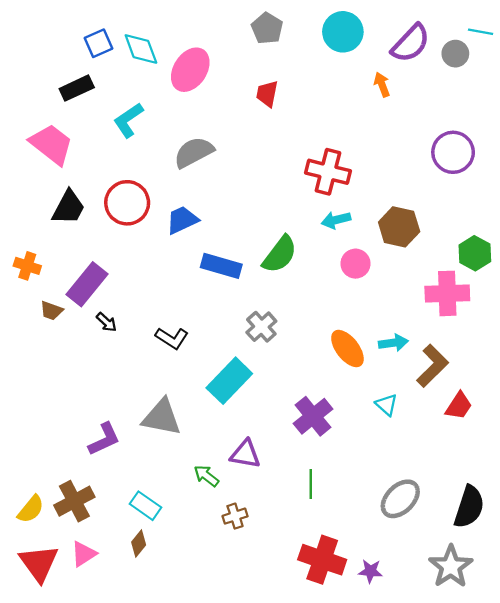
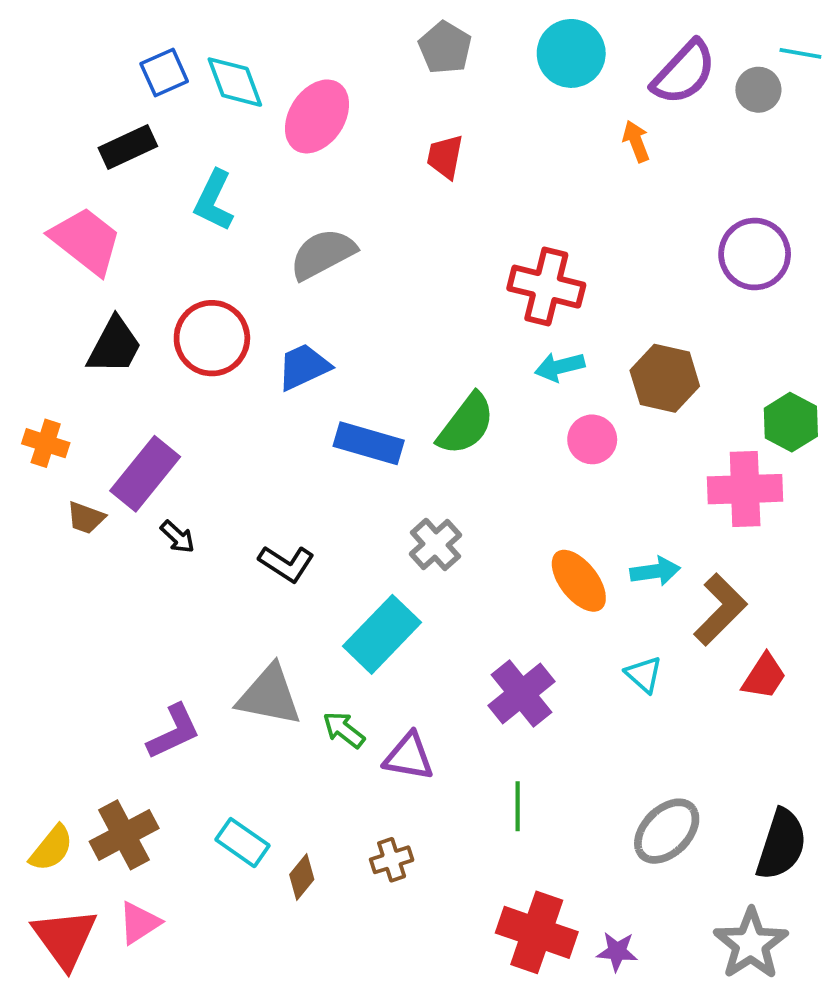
cyan L-shape: (128, 120) -> (214, 201), turned -30
green arrow: (206, 476) -> (344, 730), moved
brown diamond: (139, 544) -> (302, 877), moved

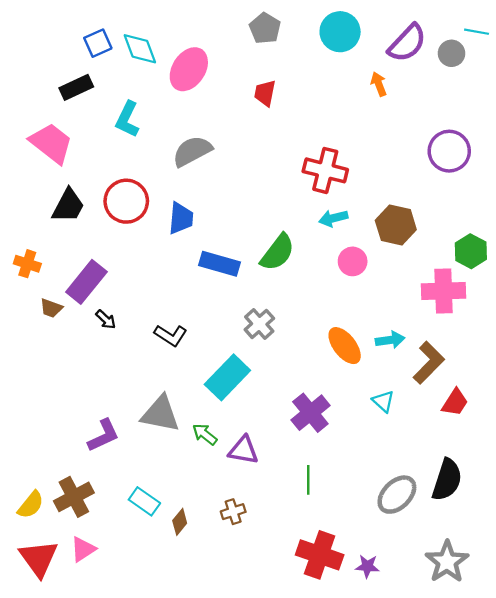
blue trapezoid: (304, 367) -> (181, 218), turned 120
black semicircle: (781, 844) -> (447, 480), moved

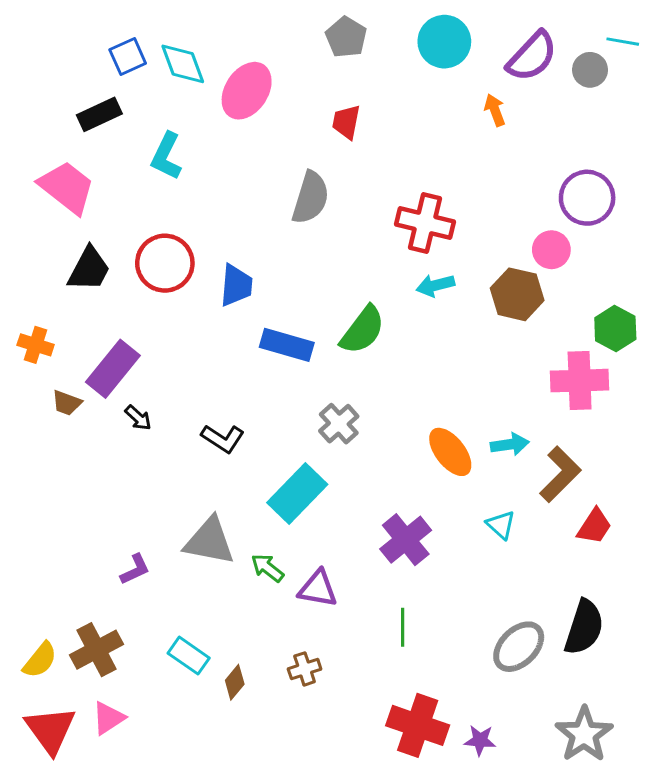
gray semicircle: (192, 151) -> (311, 198), moved, turned 135
pink circle: (353, 261) -> (551, 250), moved
purple L-shape: (103, 435) -> (135, 569), size x0.7

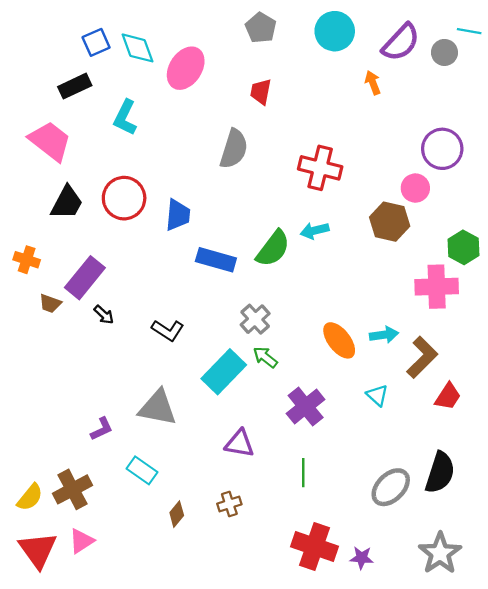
cyan arrow: (435, 285) -> (315, 231), moved
green arrow: (267, 568) -> (265, 357), moved
cyan rectangle: (189, 656) -> (142, 470), moved

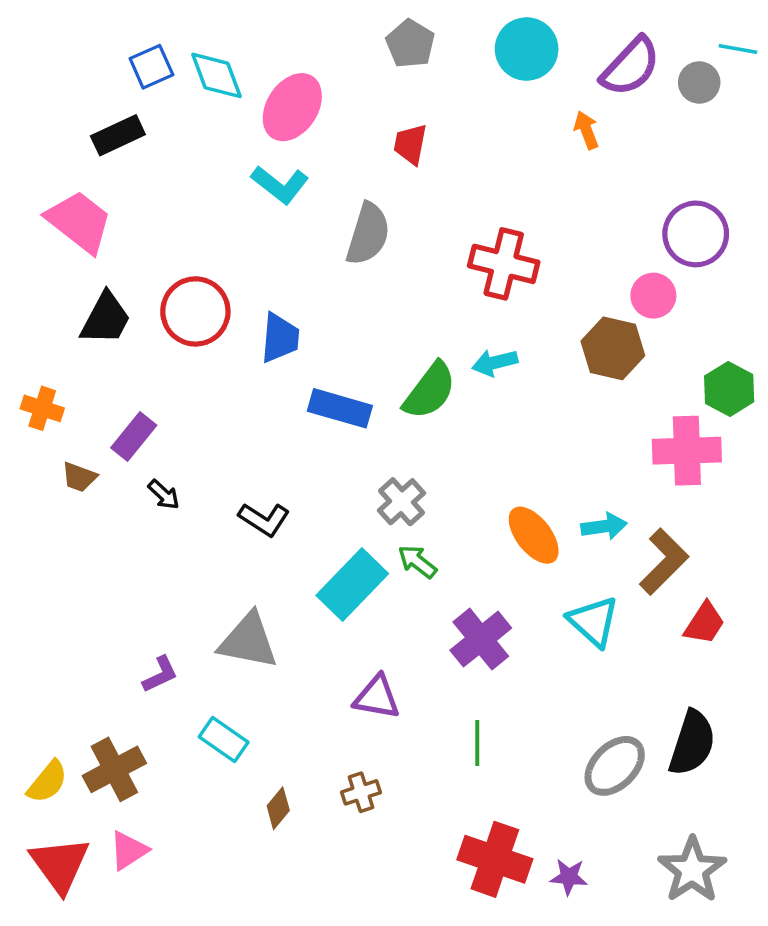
cyan L-shape: (125, 117) -> (280, 185), moved, turned -78
purple rectangle: (85, 278) -> (134, 437), size x0.7
cyan triangle: (377, 395) -> (594, 621), size x1.5

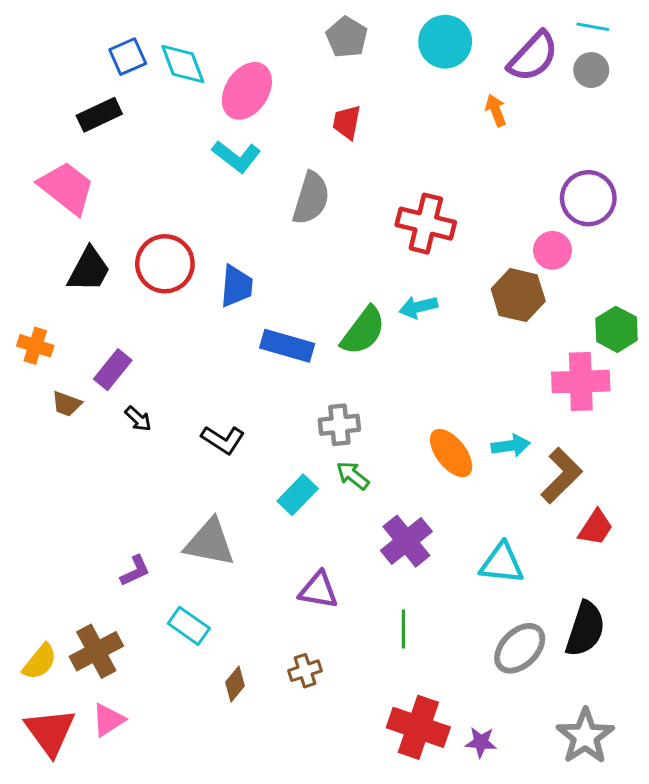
cyan line: (738, 49) -> (593, 27), moved
gray cross: (402, 502) -> (339, 425), turned 36
cyan rectangle: (352, 584) -> (298, 495), size x0.7
cyan triangle: (594, 621) -> (502, 563), moved, turned -36

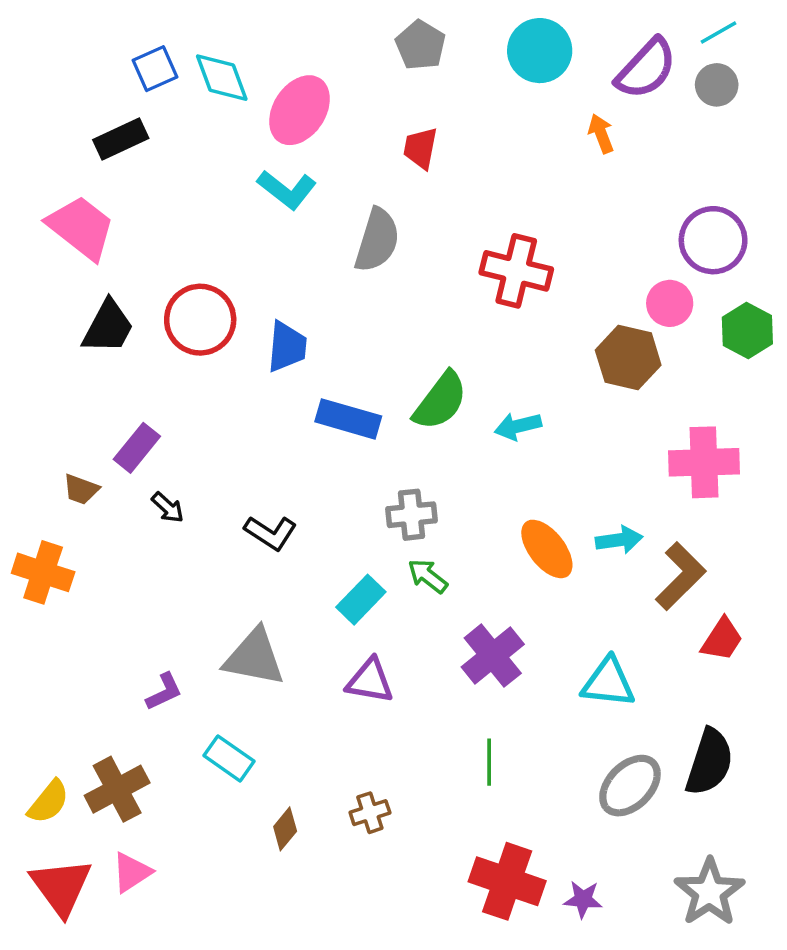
cyan line: (593, 27) -> (718, 33), turned -40
cyan arrow: (418, 307) -> (518, 426), moved
green hexagon: (617, 329) -> (747, 330), moved
orange cross: (35, 346) -> (43, 572), moved, size x1.4
purple triangle: (318, 590) -> (370, 681), moved

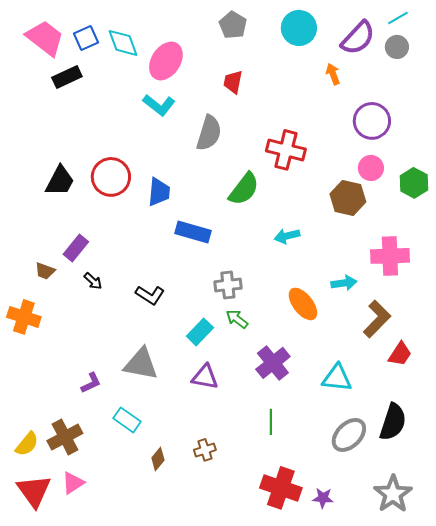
pink trapezoid: (81, 228) -> (45, 38), moved
purple circle: (713, 240) -> (372, 121), moved
green semicircle: (440, 401) -> (244, 189), moved
cyan arrow: (619, 540) -> (344, 283), moved

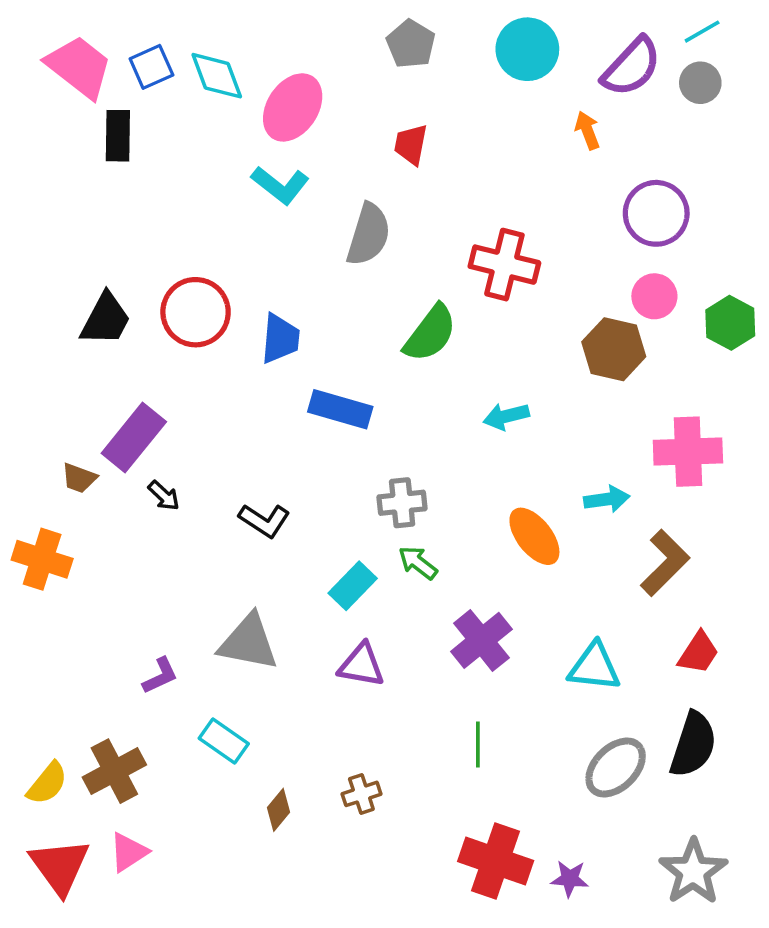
black rectangle: (67, 77) -> (118, 136), turned -64
purple rectangle: (76, 248) -> (134, 437), size x1.4
red trapezoid: (400, 354) -> (699, 653), moved

